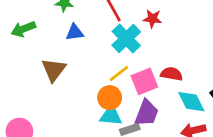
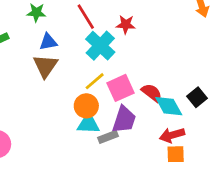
brown triangle: (54, 70) -> (45, 66), moved
red semicircle: (171, 74) -> (152, 93), moved, turned 30

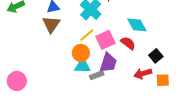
black square: (197, 97) -> (156, 56), moved
cyan diamond: (169, 106) -> (137, 25), moved
orange square: (176, 154) -> (163, 80), moved

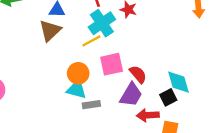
cyan diamond: (137, 25) -> (179, 82), moved
yellow line: (87, 35) -> (91, 41), moved
purple trapezoid: (108, 63) -> (131, 95), moved

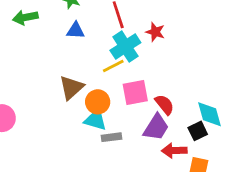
brown triangle: (50, 30) -> (71, 87), moved

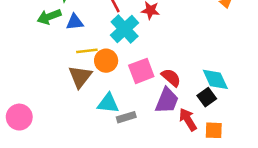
green arrow: (25, 17) -> (49, 17), moved
yellow line: (113, 66) -> (87, 51), moved, turned 30
orange circle: (98, 102) -> (106, 61), moved
red arrow: (174, 151) -> (188, 119), turned 70

